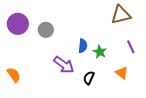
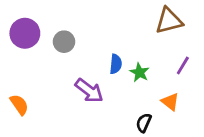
purple line: (131, 47) -> (183, 65), turned 56
black semicircle: (89, 78) -> (144, 123), moved

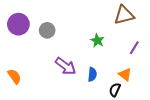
blue semicircle: (116, 64) -> (92, 74), moved
green star: (139, 72) -> (97, 41), moved
black semicircle: (144, 123) -> (115, 90), moved

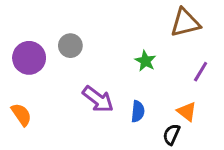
purple circle: (18, 24) -> (29, 58), moved

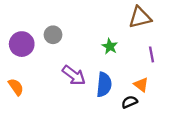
purple line: (201, 72) -> (152, 54), turned -42
blue semicircle: (138, 111) -> (104, 85), size x1.5
black semicircle: (171, 134) -> (129, 102), turned 42

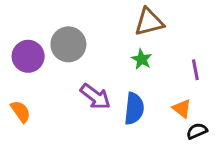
brown triangle: (140, 17) -> (149, 22), moved
gray circle: (53, 35) -> (68, 44), size x1.5
black semicircle: (129, 102) -> (197, 131), moved

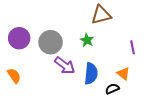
gray circle: (68, 44) -> (51, 42), moved
green star: (142, 59) -> (87, 40), moved
black semicircle: (197, 131) -> (112, 89), moved

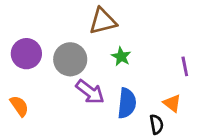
brown triangle: (101, 15) -> (103, 21), moved
black semicircle: (112, 89) -> (156, 124), turned 104

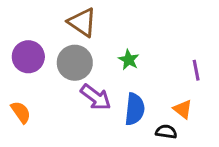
brown triangle: (103, 21) -> (82, 22), moved, turned 48
black semicircle: (156, 124) -> (166, 132), turned -72

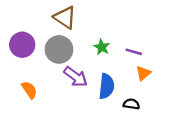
purple line: (196, 70) -> (134, 52), moved, turned -63
orange triangle: (183, 109) -> (143, 73), moved, turned 42
orange semicircle: (21, 112) -> (29, 90), moved

